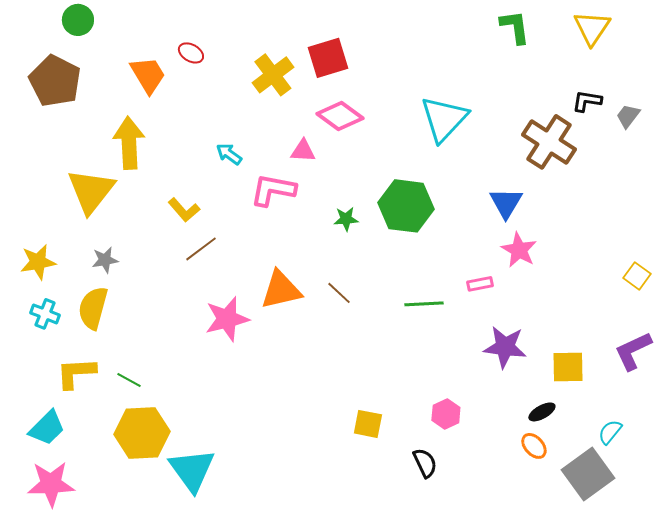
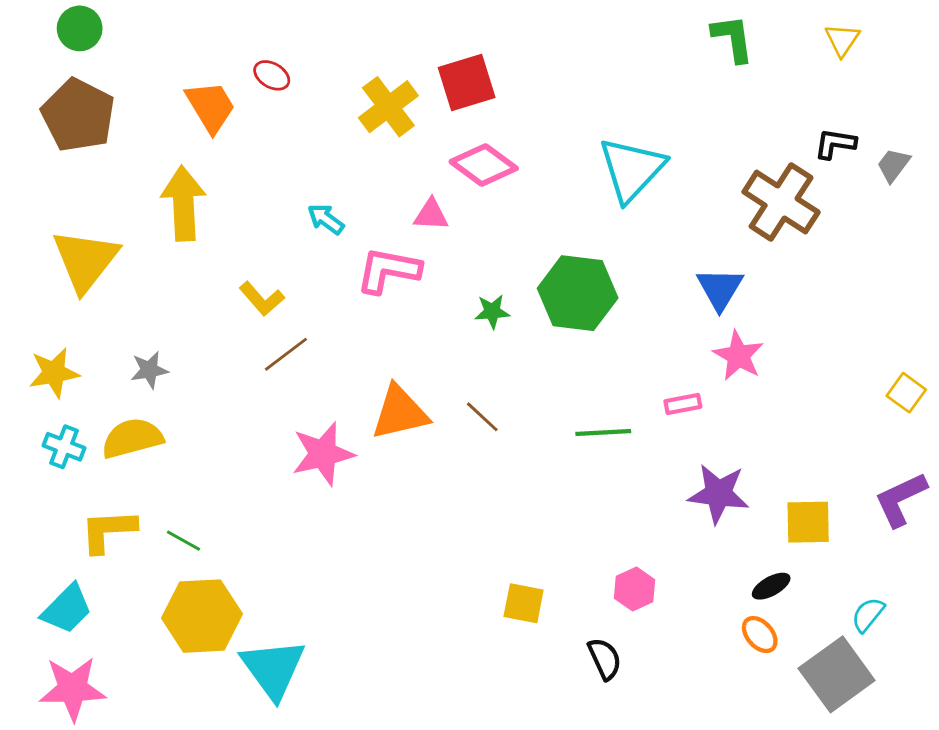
green circle: (78, 20) -> (80, 28), moved
yellow triangle: (592, 28) -> (842, 40), size x0.7
yellow triangle: (91, 191) -> (85, 260), moved
yellow semicircle: (93, 308) -> (132, 438), turned 60

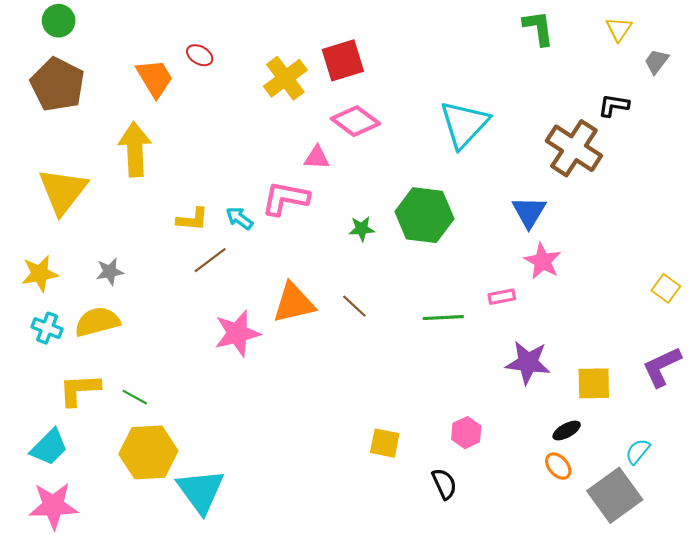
gray trapezoid: (893, 165) -> (657, 61), moved
cyan arrow: (326, 219) -> (239, 218), moved
yellow L-shape: (262, 299) -> (192, 219), turned -44

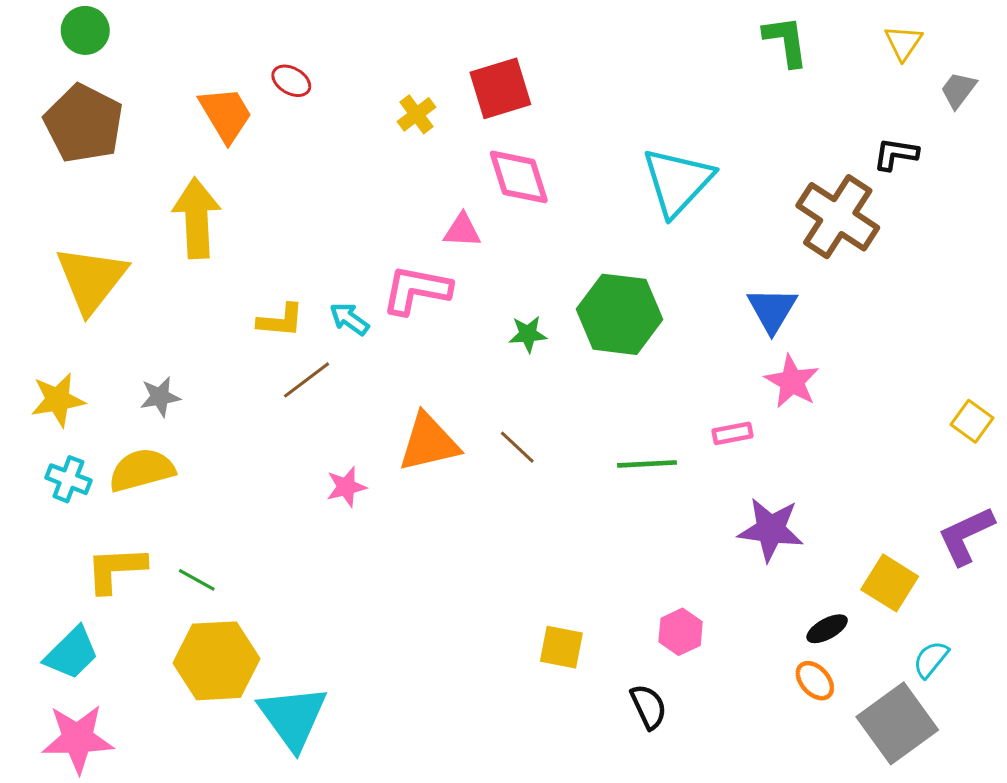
yellow cross: (285, 78) -> (416, 114), size x0.6
pink diamond: (355, 121) -> (519, 177), turned 36
pink star: (237, 333) -> (346, 487), size x0.6
yellow square: (594, 383) -> (890, 583), moved, turned 33

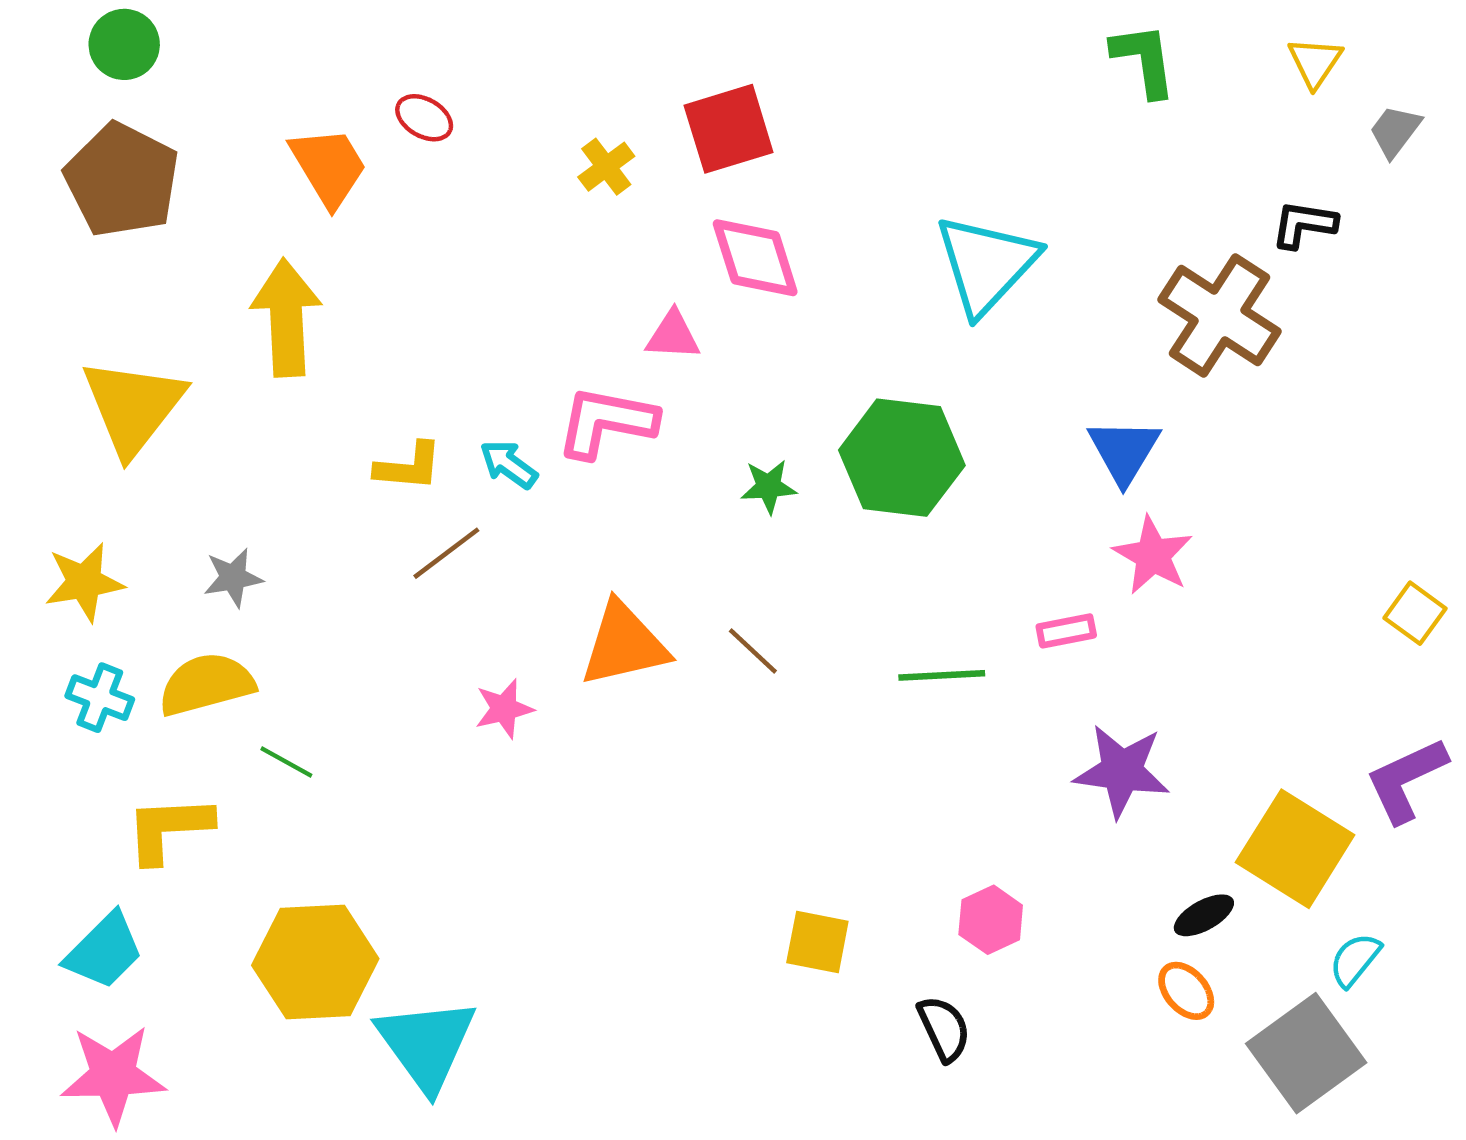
green line: (197, 580) -> (286, 762), moved
yellow square: (890, 583) -> (1295, 849), size x1.4

